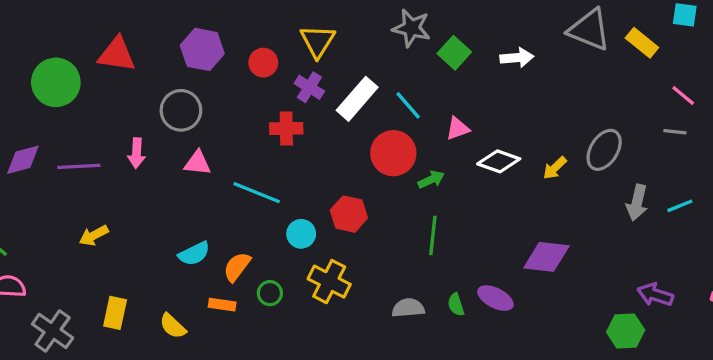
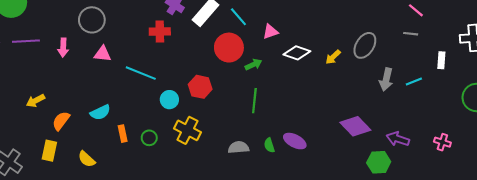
purple line: (79, 166) -> (26, 41), moved
purple diamond: (546, 257) -> (355, 126), moved, turned 40
orange semicircle: (237, 267) -> (61, 121), moved
orange rectangle: (222, 305) -> (123, 134), moved, turned 70

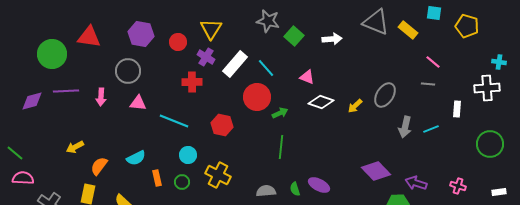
pink triangle: (270, 32) -> (307, 77), moved, turned 42
red hexagon: (200, 87) -> (222, 125), moved
cyan circle: (169, 100) -> (188, 155), moved

